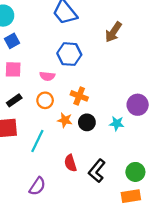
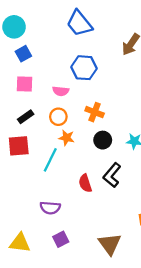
orange star: (65, 120) -> (67, 138), moved
black L-shape: (97, 171) -> (112, 175), moved
purple semicircle: (37, 186) -> (50, 208), turned 60

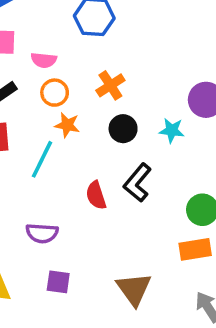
pink semicircle: (61, 91) -> (44, 60), moved
orange cross: (95, 112) -> (110, 85), turned 36
purple square: (61, 239) -> (58, 282), turned 35

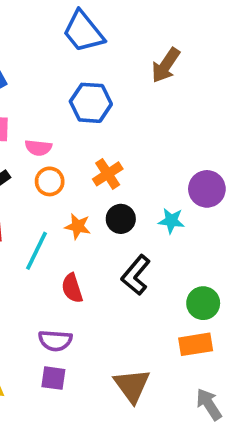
orange star: (67, 125) -> (78, 226), moved
red semicircle: (96, 195) -> (72, 288), moved
purple semicircle: (42, 233) -> (55, 341), moved

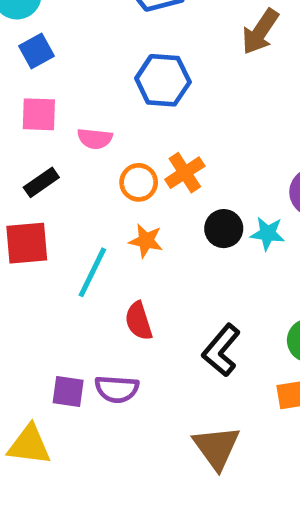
orange circle: (50, 181) -> (139, 182), moved
black circle: (121, 219) -> (224, 229), moved
black L-shape: (136, 275) -> (221, 350), moved
purple square: (53, 378) -> (68, 392), moved

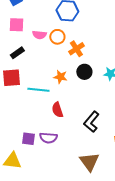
orange circle: (139, 182) -> (57, 37), moved
black circle: (224, 229) -> (84, 72), moved
cyan line: (92, 272) -> (38, 90), turned 70

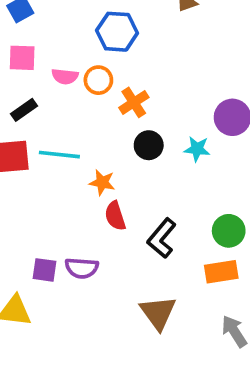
orange star: (60, 77) -> (102, 182), moved
cyan line: (38, 90) -> (59, 155), moved
red semicircle: (57, 110) -> (115, 216), moved

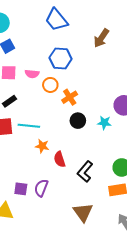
pink semicircle: (65, 76) -> (32, 74), moved
orange star: (102, 182) -> (42, 146), moved
purple semicircle: (82, 268) -> (41, 188), turned 108

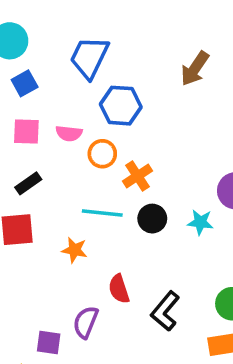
blue trapezoid: (56, 20) -> (89, 57), moved, turned 65
cyan line: (29, 126) -> (102, 213), moved
orange star: (42, 146) -> (75, 250), moved
purple semicircle: (41, 188) -> (86, 322), moved

